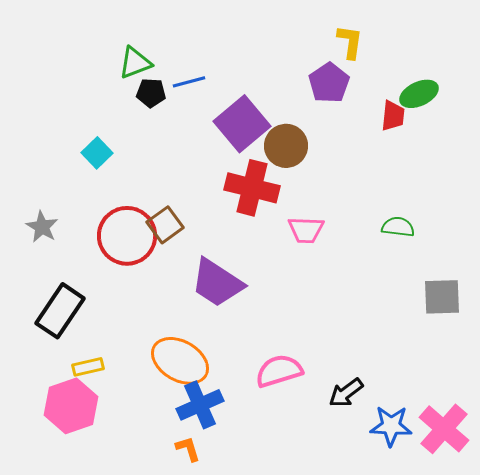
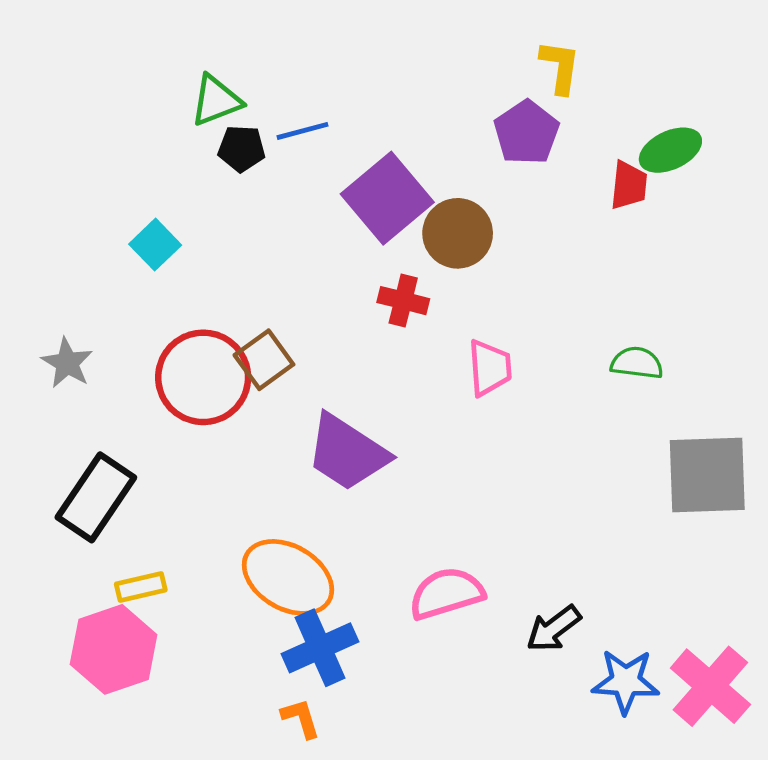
red cross: (252, 188) -> (403, 301), size x0.6
pink trapezoid: (306, 230) -> (490, 368), turned -96
gray square: (442, 297) -> (707, 475), size x1.4

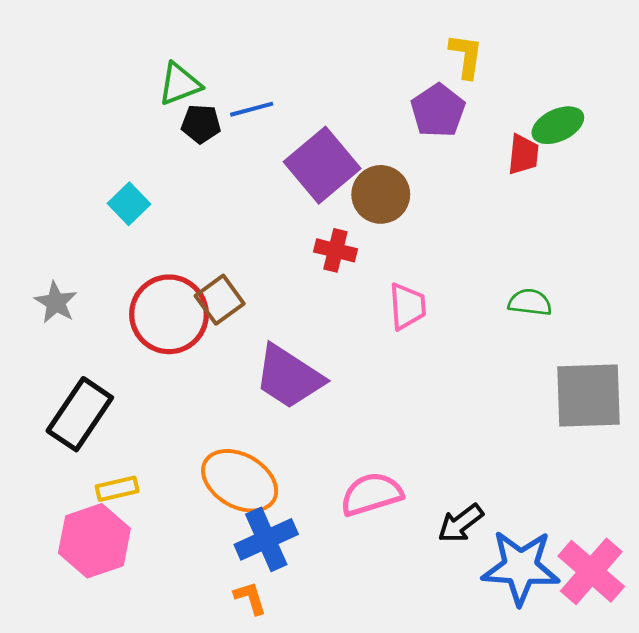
blue star: (626, 681) -> (521, 567), size x1.4

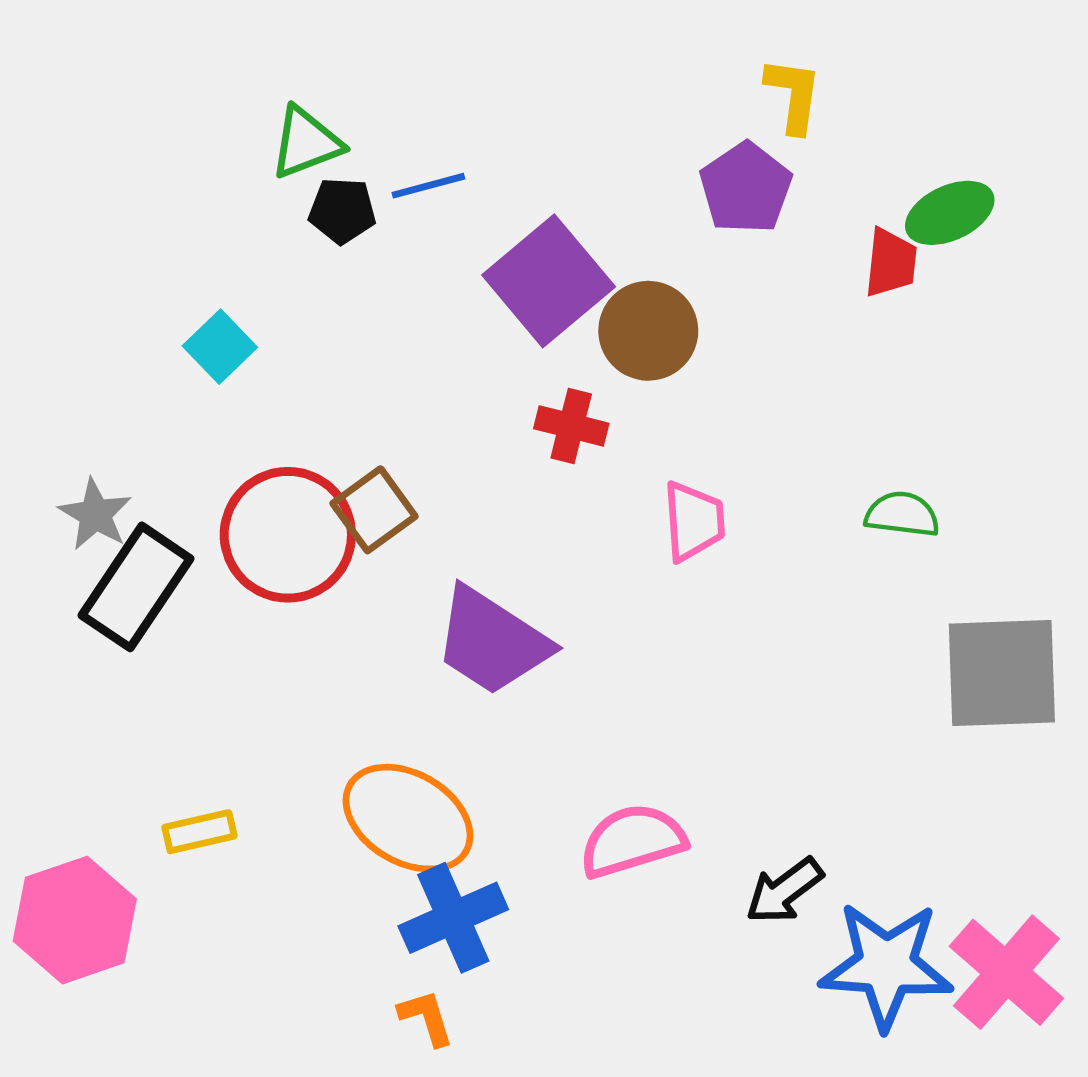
black rectangle: (80, 414) -> (136, 587), moved
pink hexagon: (94, 541) -> (75, 920), moved

